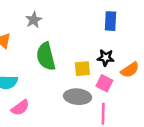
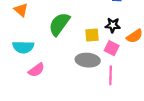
green semicircle: (46, 56) -> (59, 24), turned 50

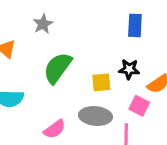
pink square: (112, 48) -> (139, 106), moved
pink semicircle: (36, 70) -> (55, 129), moved

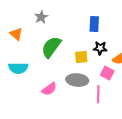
blue rectangle: (135, 25) -> (94, 24), moved

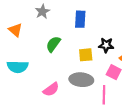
blue rectangle: (94, 24) -> (80, 19), moved
green semicircle: (51, 47) -> (53, 44), size x0.7

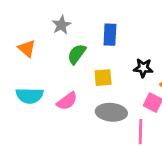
green semicircle: (53, 44) -> (77, 54), moved
yellow square: (86, 55) -> (103, 78), moved
pink semicircle: (51, 89) -> (67, 101), moved

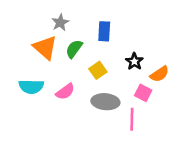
orange triangle: (27, 49) -> (45, 48), moved, size x1.5
black star: (143, 68) -> (134, 61), turned 30
yellow square: (103, 78) -> (98, 70), turned -30

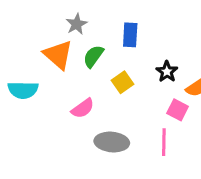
cyan semicircle: (31, 87) -> (23, 90), moved
gray ellipse: (105, 102) -> (112, 142), moved

